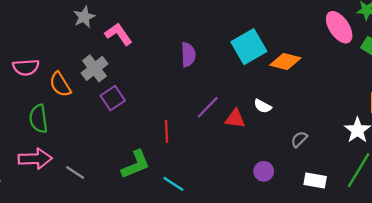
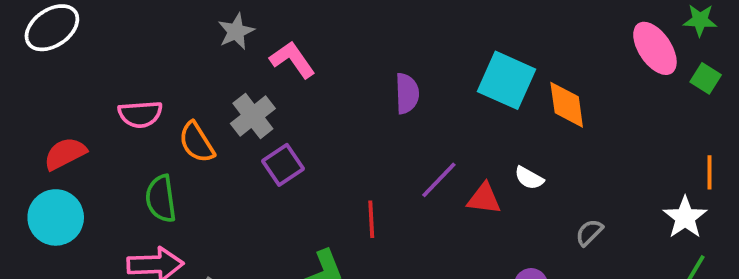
cyan square: (249, 47) -> (507, 80), turned -36
orange diamond: (285, 62) -> (567, 105), turned 68

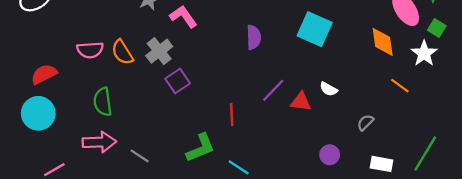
orange diamond: (567, 105) -> (383, 42), moved
orange semicircle: (197, 142) -> (122, 52), moved
orange line: (709, 172) -> (400, 86), moved, turned -54
white star: (685, 217) -> (424, 53), moved

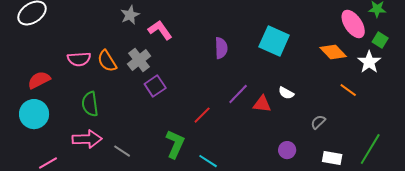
orange diamond: (383, 42) -> (333, 52), turned -36
red line: (232, 114) -> (202, 115), turned 48
green L-shape: (201, 148) -> (175, 144), turned -44

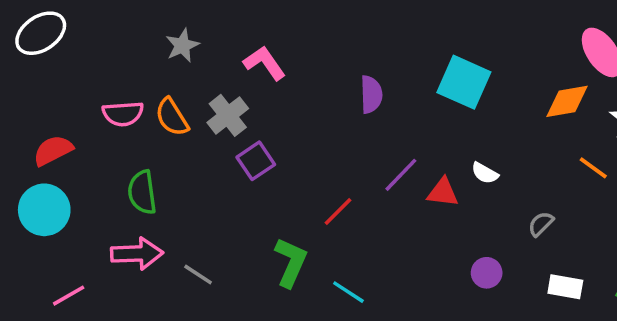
gray star: (130, 15) -> (182, 45), moved
orange diamond: (333, 52) -> (567, 101), turned -56

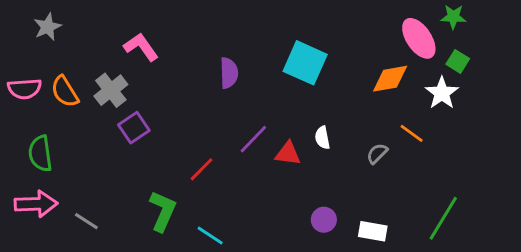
gray star: (182, 45) -> (48, 27), moved
white semicircle: (485, 173) -> (322, 138), turned 50
gray semicircle: (541, 224) -> (377, 154), moved
white rectangle: (565, 287) -> (373, 231), moved

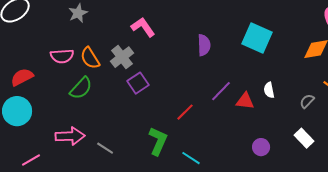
green semicircle: (40, 154) -> (81, 88), moved, turned -130
purple circle: (324, 220) -> (261, 147), moved
white rectangle: (373, 231) -> (304, 138), moved, turned 36

